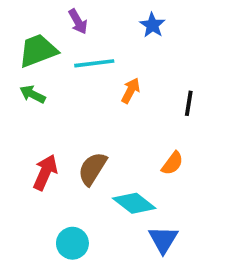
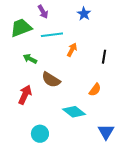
green arrow: (32, 94) -> (30, 59), moved
brown semicircle: (92, 169) -> (51, 80), moved, turned -90
blue triangle: (163, 240) -> (106, 132), moved

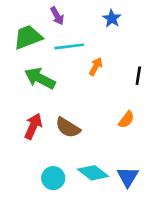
green arrow: (30, 59) -> (40, 78), size x1.6
brown semicircle: (51, 80) -> (68, 128), moved
cyan diamond: (74, 112) -> (93, 173), moved
blue triangle: (106, 132) -> (128, 177), moved

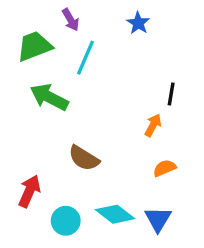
cyan line: (69, 46) -> (85, 58), turned -60
orange arrow: (96, 66) -> (153, 125), moved
orange semicircle: (126, 120) -> (165, 168), moved, turned -150
red arrow: (33, 126) -> (29, 191), moved

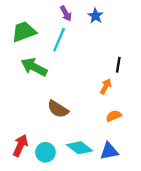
purple arrow: (71, 20) -> (66, 14), moved
red arrow: (29, 191) -> (20, 145), moved
blue triangle: (158, 219) -> (109, 151), turned 48

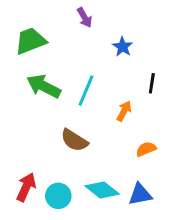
blue star: (95, 16) -> (123, 47), moved
cyan line: (59, 40) -> (86, 91), moved
orange arrow: (106, 86) -> (124, 111), moved

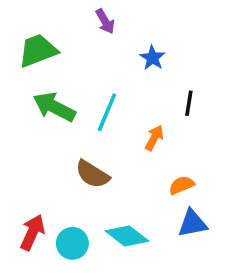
blue triangle: (140, 194) -> (192, 223), moved

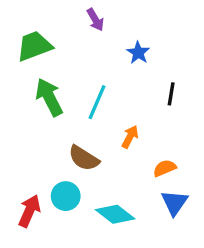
green arrow: (54, 107) -> (49, 97), turned 36
orange arrow: (154, 138) -> (130, 137), moved
blue triangle: (192, 223) -> (174, 203), turned -44
cyan circle: (72, 243) -> (66, 196), moved

